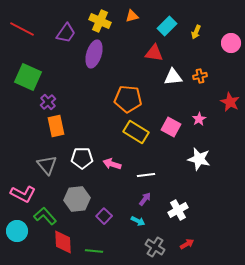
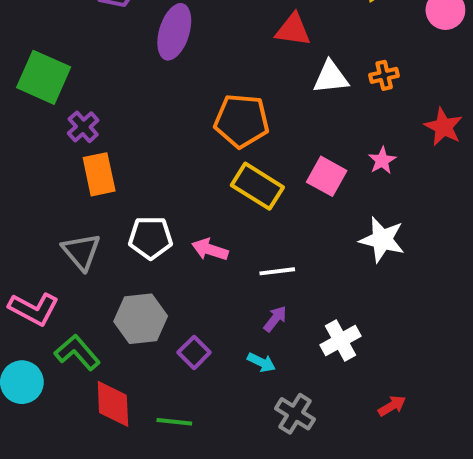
red arrow: (187, 244) -> (392, 406), moved

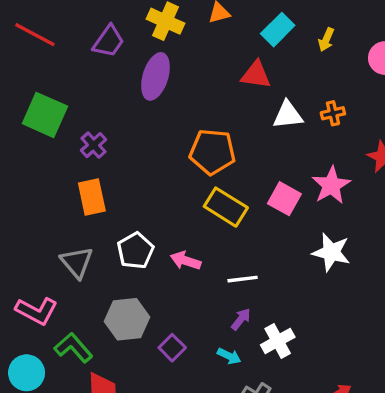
purple cross: (83, 127) -> (94, 145), moved
pink star: (382, 160) -> (331, 185), size x1.6
white pentagon: (151, 238) -> (135, 251), turned -30
white cross: (341, 341) -> (278, 341), moved

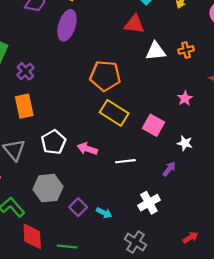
pink star: (331, 185) -> (185, 98), size x0.6
pink square: (284, 199) -> (153, 125), moved
white star: (331, 252) -> (185, 143), size x0.6
purple arrow: (241, 319) -> (169, 169), moved
cyan arrow: (229, 356) -> (104, 213), moved

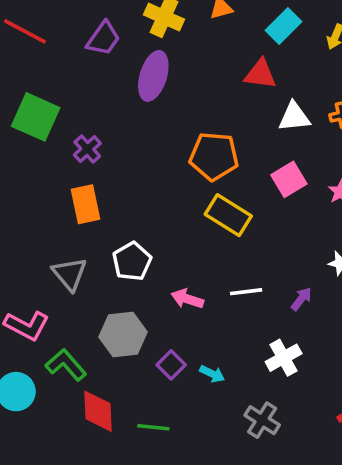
pink square: (153, 125) -> (289, 179), moved, turned 30
pink arrow: (87, 149) -> (187, 299), moved
purple arrow: (169, 169) -> (301, 299), moved

